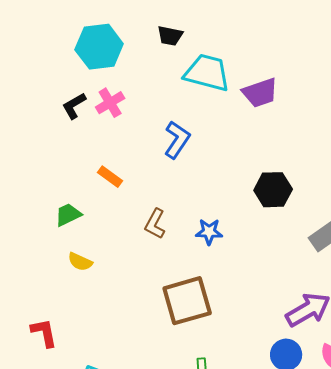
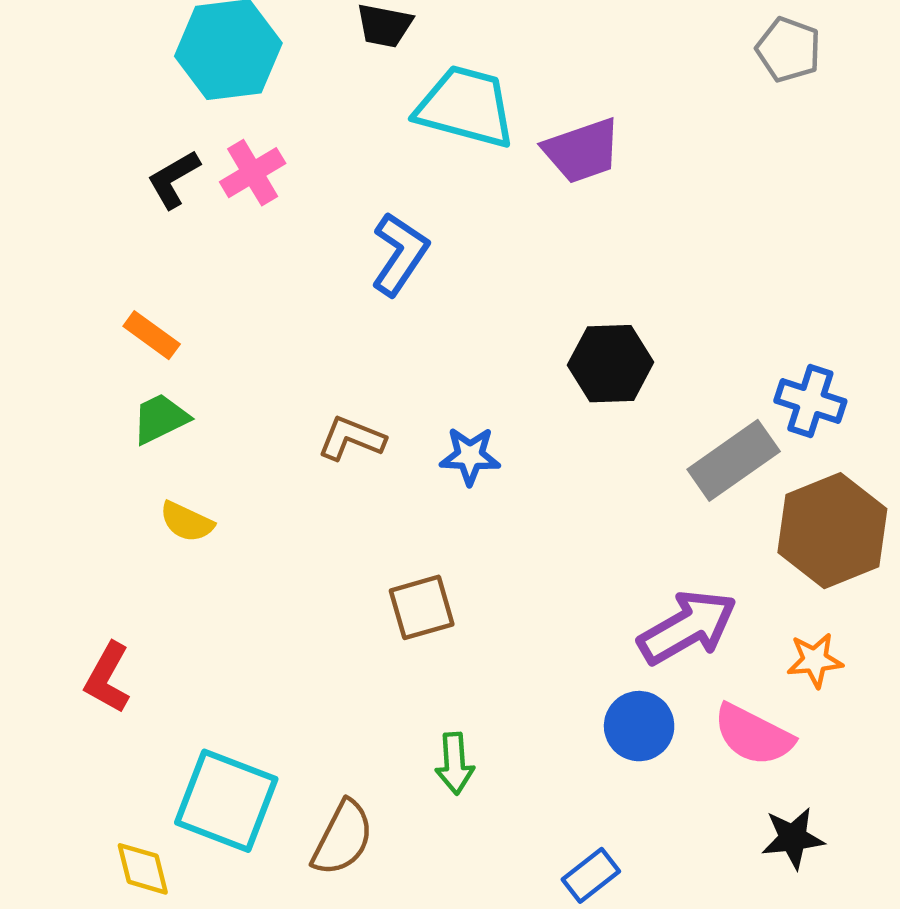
orange rectangle: (110, 177) -> (152, 335), moved
brown L-shape: (155, 224) -> (351, 438), turned 84
brown square: (187, 301) -> (422, 607), size x0.6
red L-shape: (44, 333) -> (108, 678), turned -140

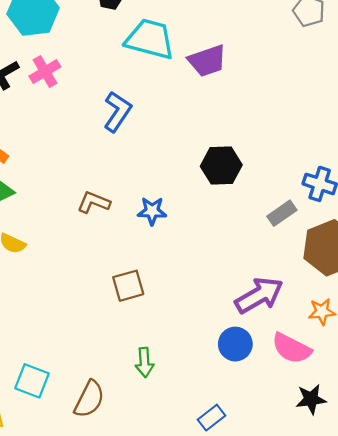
gray rectangle: (734, 460) -> (282, 213), size x0.7
cyan square: (226, 801) -> (32, 381), size x0.7

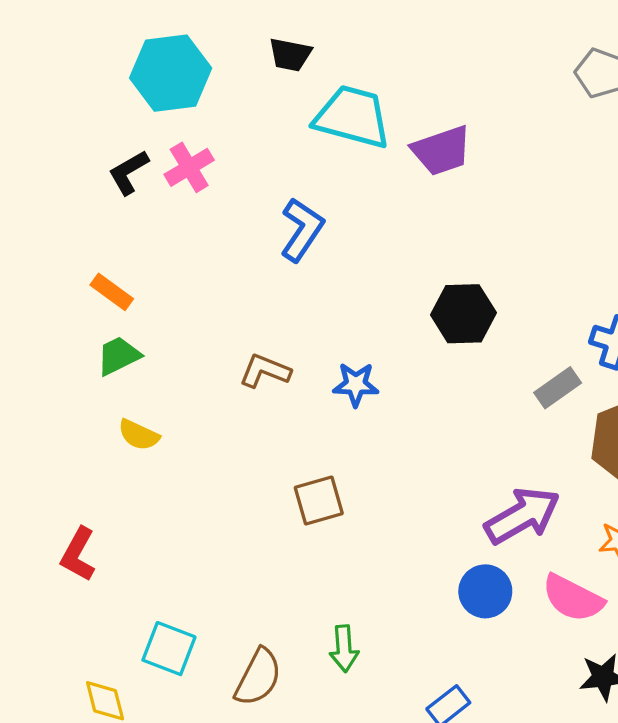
green arrow: (144, 362) -> (344, 649), moved

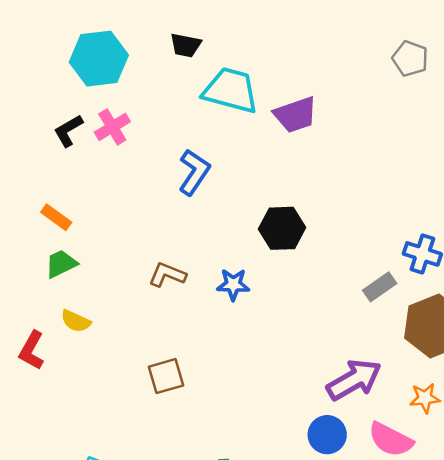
black hexagon: (463, 314) -> (282, 228), moved
brown square: (319, 500) -> (166, 376), moved
red L-shape: (78, 554) -> (32, 350), moved

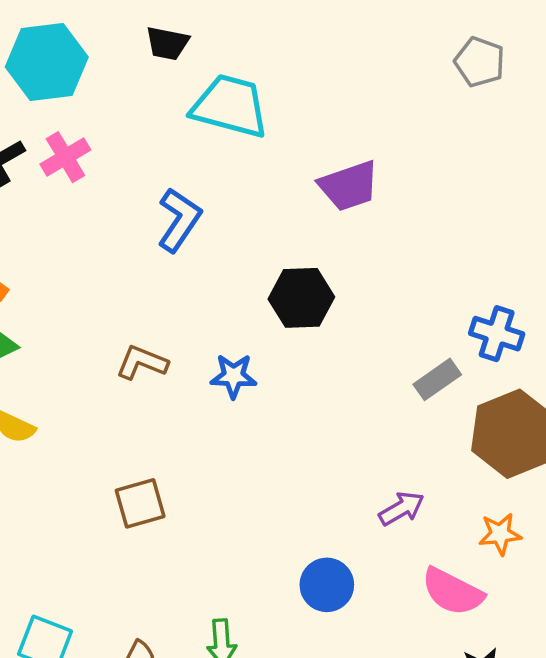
purple trapezoid: (295, 115) -> (349, 186), moved
purple arrow: (354, 380) -> (402, 508), size x0.6
blue circle: (327, 435) -> (327, 585), moved

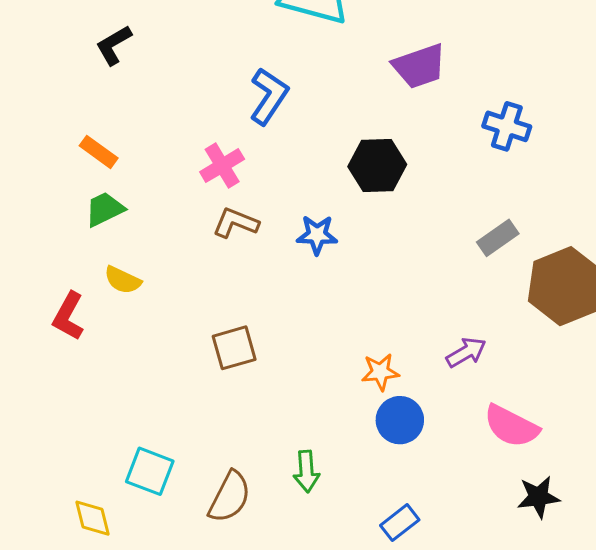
pink cross: (65, 157) -> (222, 166), moved
blue cross: (497, 334) -> (507, 126), moved
orange star: (500, 534) -> (380, 372), moved

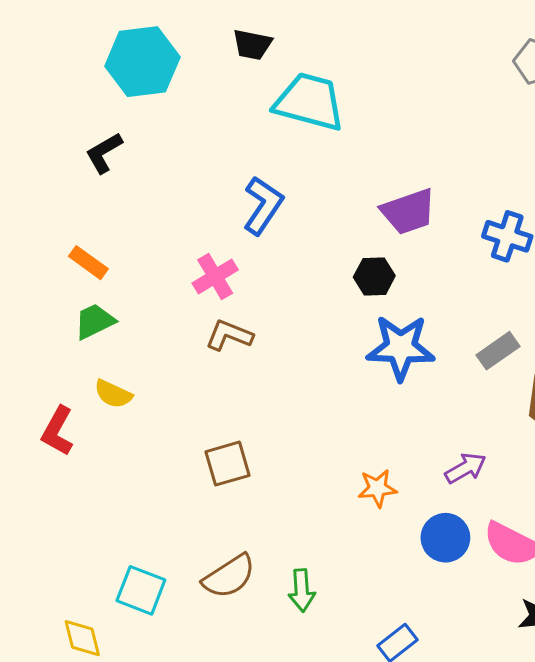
purple trapezoid: (419, 66) -> (408, 212), moved
black hexagon: (377, 166) -> (374, 276), size x0.7
blue star: (317, 235) -> (401, 348), moved, size x1.6
blue circle: (400, 420) -> (445, 538), moved
brown semicircle: (230, 497) -> (229, 576), moved, turned 30

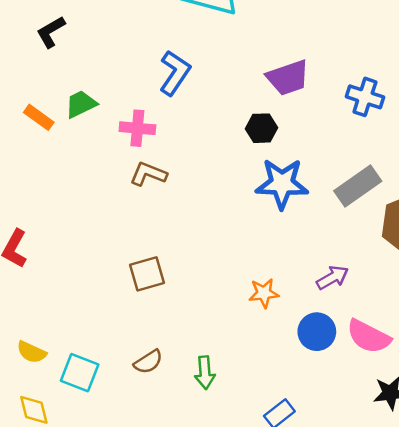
pink cross: (215, 276) -> (137, 128), turned 36
green trapezoid: (95, 321) -> (81, 104), moved
gray rectangle: (498, 351) -> (358, 186), size x1.4
yellow semicircle: (113, 394) -> (31, 352), moved
brown semicircle: (229, 576) -> (148, 362), size x0.7

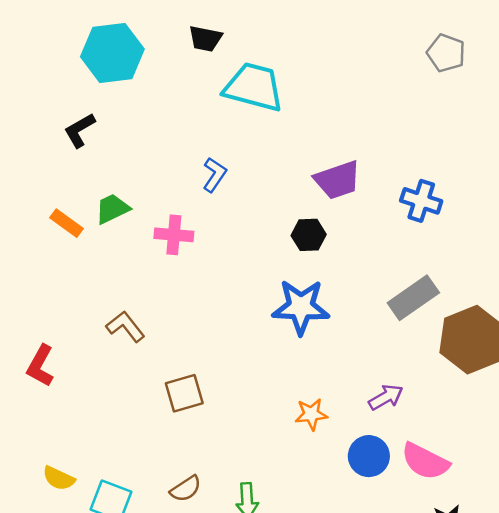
blue L-shape: (175, 73) -> (214, 175), size x0.7
brown L-shape: (148, 174) -> (125, 327), moved, turned 30
blue star: (282, 184) -> (301, 307), moved

